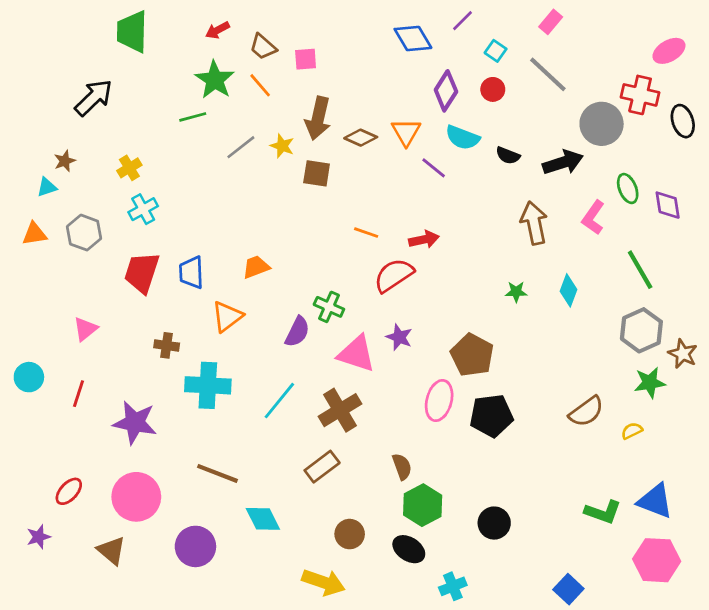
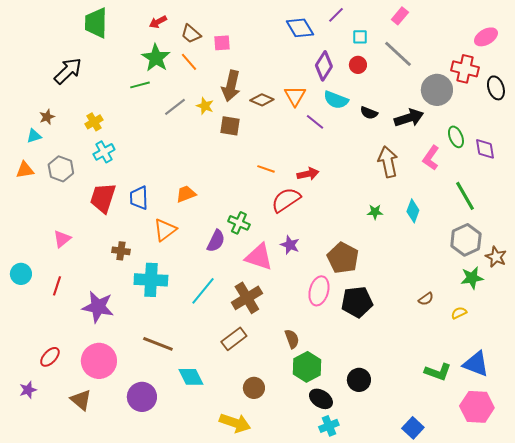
cyan square: (496, 51) -> (360, 37), turned -35
brown semicircle: (586, 412) -> (426, 299), size x0.6
black ellipse: (409, 549) -> (321, 399), moved

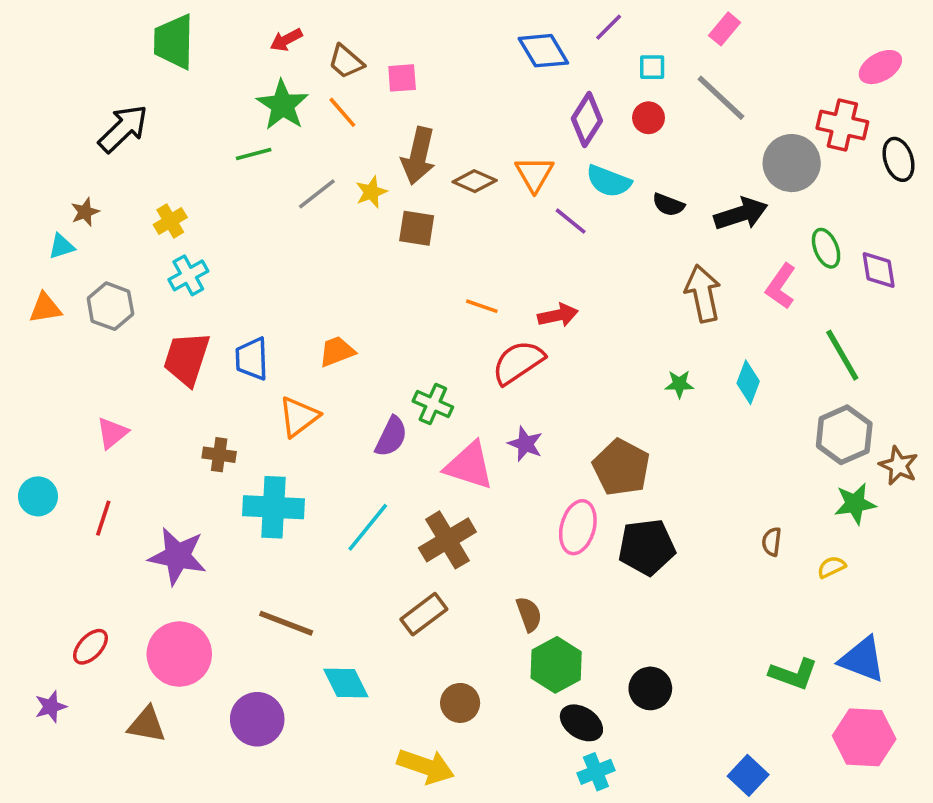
yellow star: (205, 106) -> (371, 192), turned 30
brown semicircle: (426, 299) -> (772, 542), turned 133
brown triangle: (81, 400) -> (147, 725), turned -30

